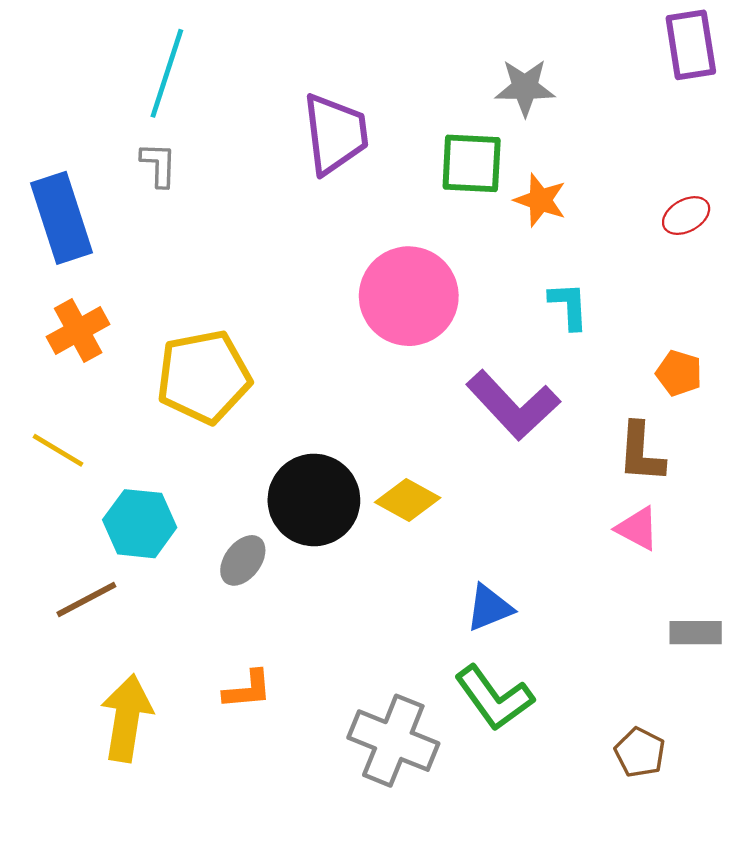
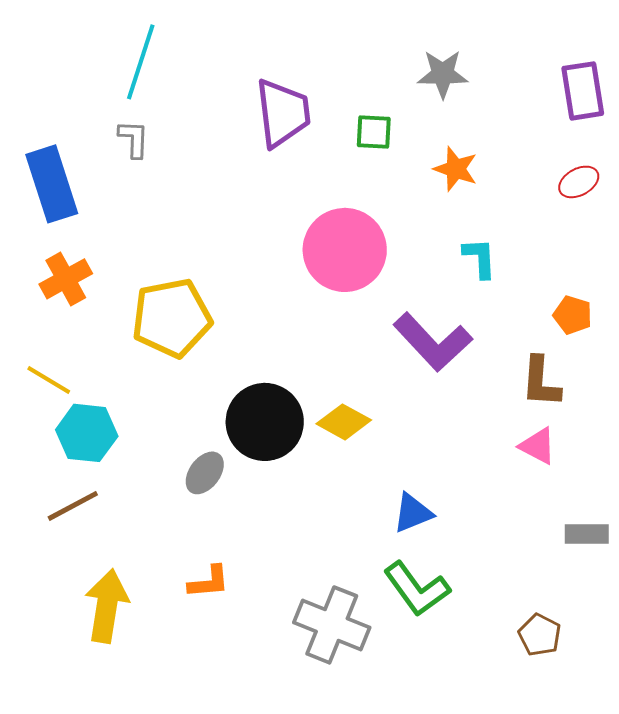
purple rectangle: (691, 45) -> (583, 91), moved
green square: (472, 163) -> (374, 132), moved, size x0.7
cyan hexagon: (140, 524) -> (87, 433), moved

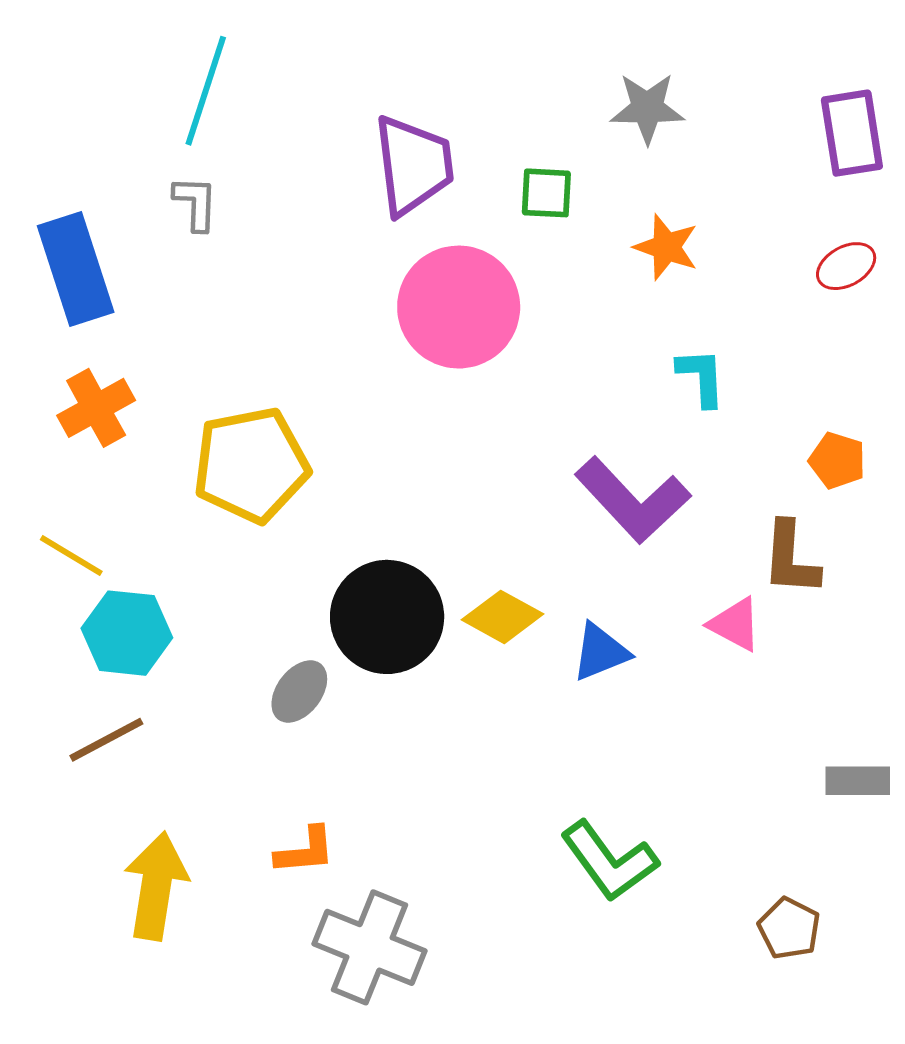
pink circle: (345, 250) -> (459, 307), moved
pink triangle: (538, 446) -> (735, 624), moved
blue triangle: (413, 513) -> (600, 652), moved
gray cross: (332, 625) -> (369, 947), moved

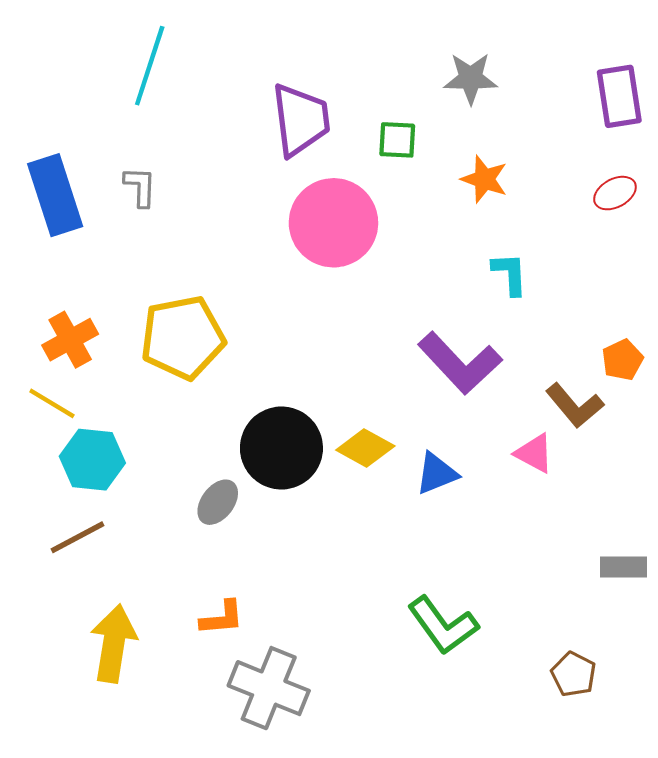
gray L-shape: (196, 203) -> (140, 187), moved
orange cross: (96, 408) -> (70, 340), moved
orange pentagon: (837, 461) -> (622, 360), moved, turned 30
brown L-shape: (791, 558) -> (575, 406), turned -44

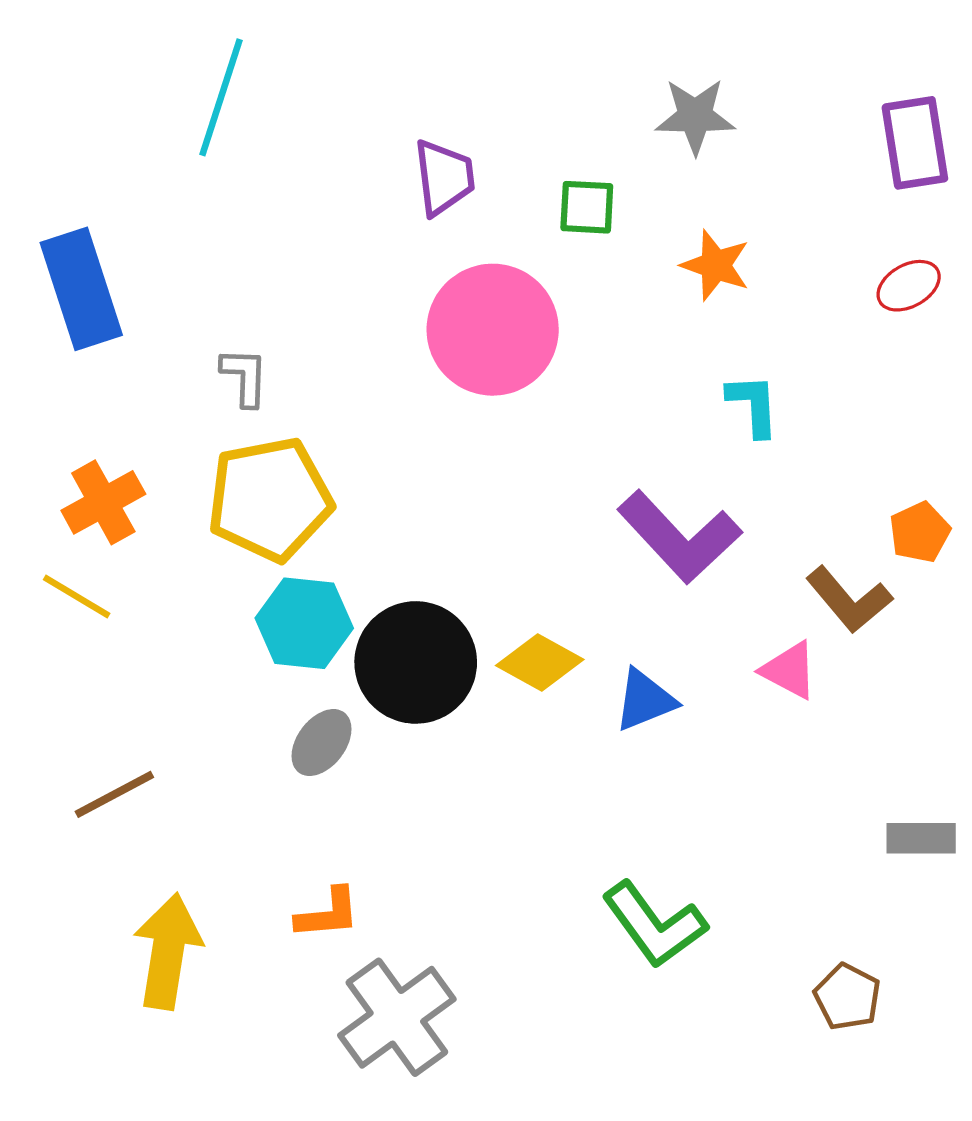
purple trapezoid: (301, 120) -> (444, 177), size x0.7
gray L-shape: (140, 187) -> (245, 377), moved
cyan hexagon: (92, 460) -> (304, 623), moved
gray cross: (269, 688) -> (397, 1017), turned 32

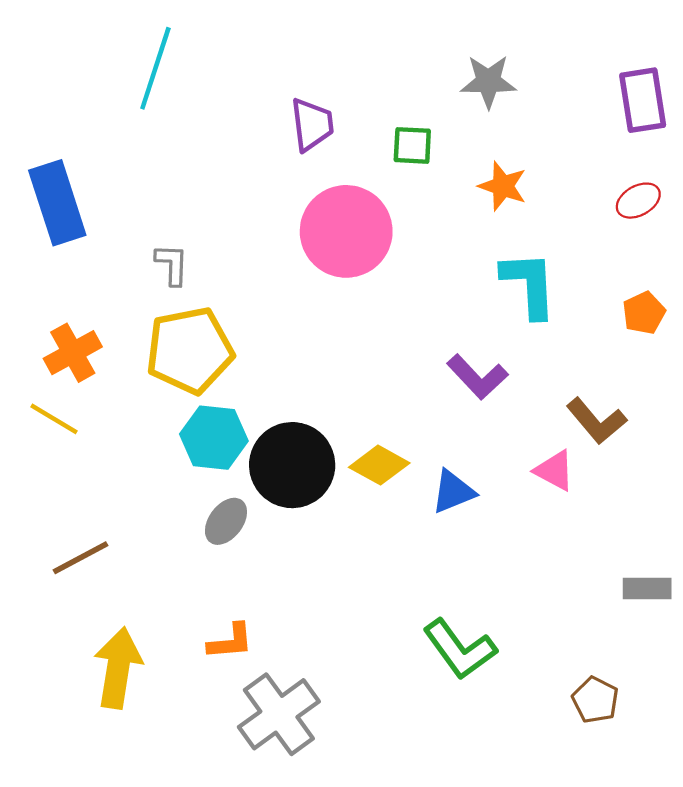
cyan L-shape: (753, 405) -> (529, 284), size x1.5
orange pentagon: (920, 532) -> (644, 313), moved
purple L-shape: (679, 537) -> (477, 377), size x0.7

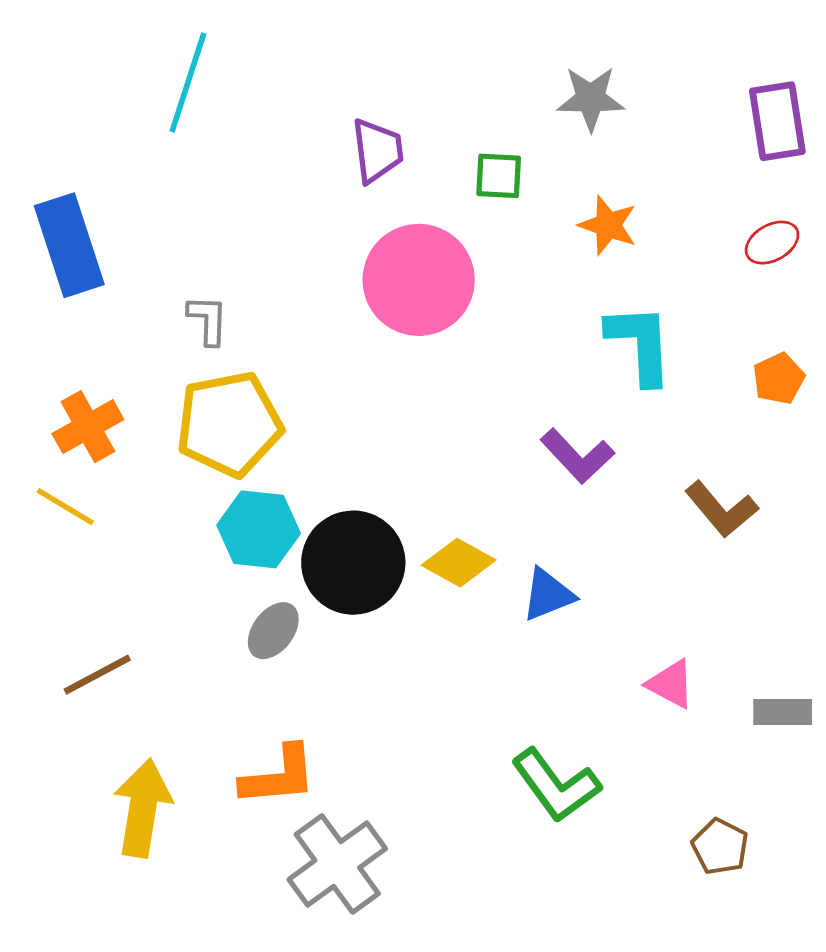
pink triangle: (555, 471) -> (671, 684), moved
orange L-shape: (230, 641) -> (279, 776), size x1.4

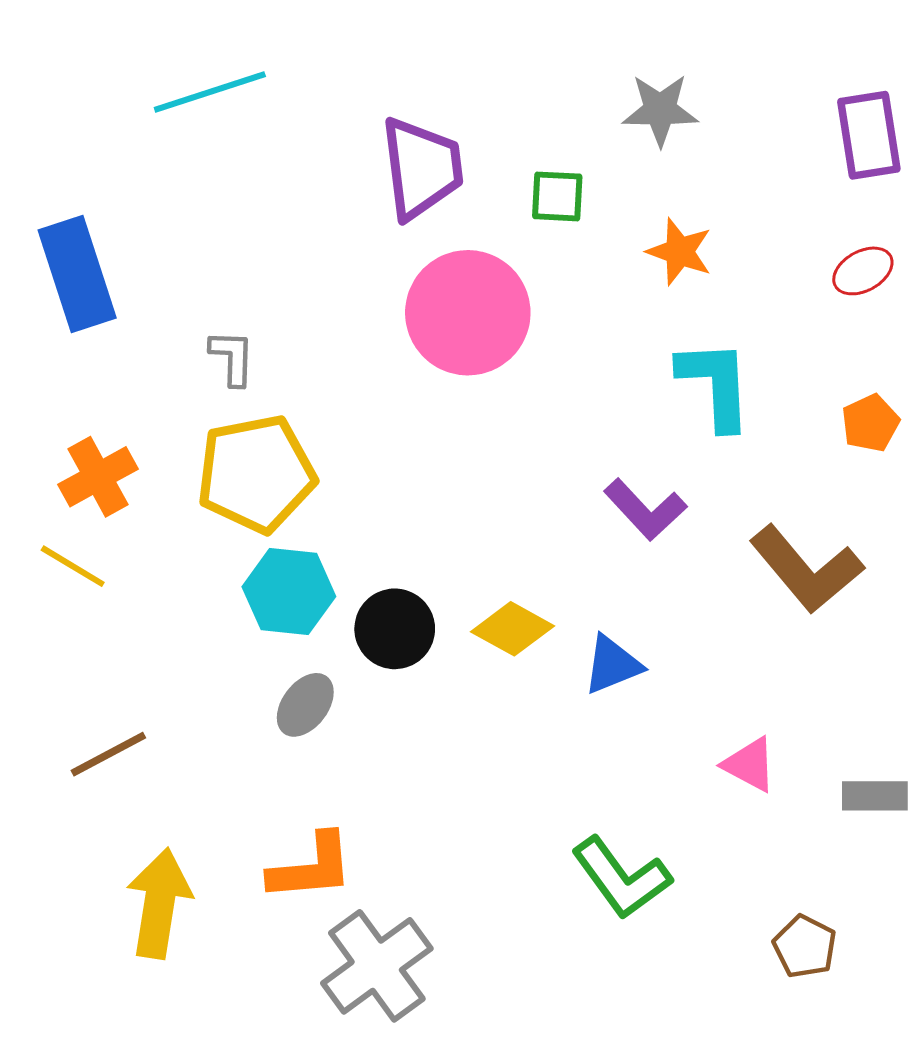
cyan line: (188, 83) -> (210, 92), turned 54
purple trapezoid: (377, 151) -> (422, 168), size x1.4
brown L-shape: (721, 509) -> (806, 569), size x1.4
black circle: (353, 563) -> (395, 629), size x0.7

